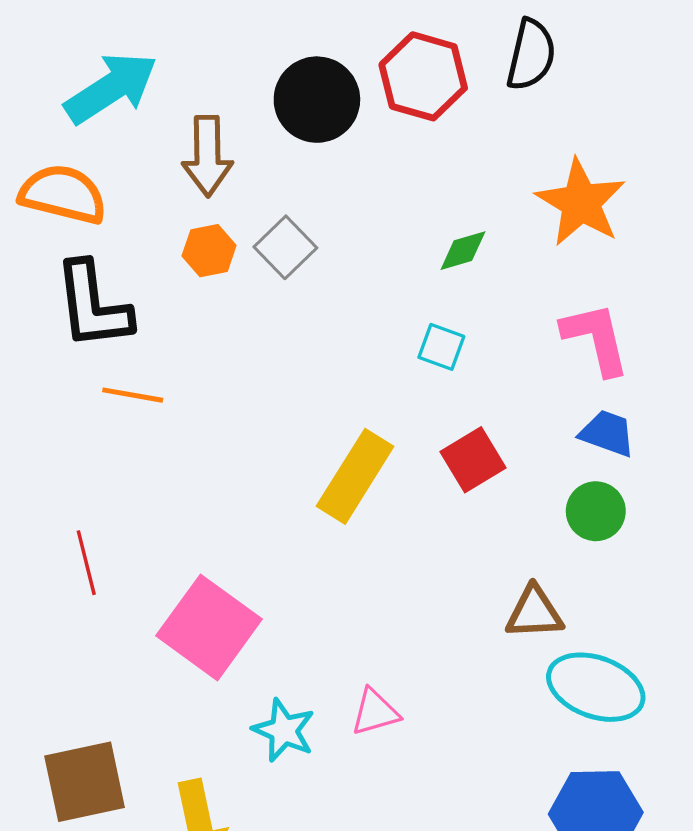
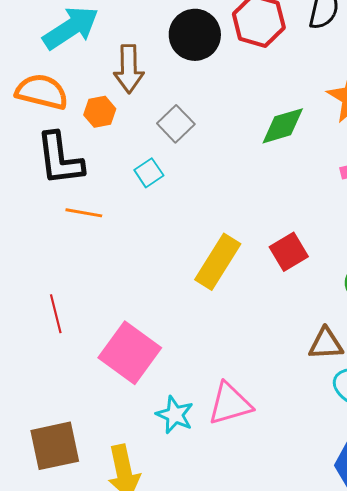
orange hexagon: (209, 251) -> (100, 112), moved
green diamond: (463, 251) -> (283, 126), size x1.5
cyan square: (441, 347) -> (149, 173), moved, turned 36
pink triangle: (375, 712) -> (230, 404), size x1.5

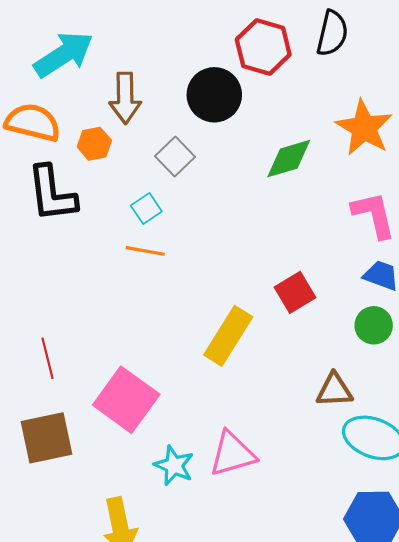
black circle: (195, 35) -> (214, 95), moved
orange line: (84, 213) -> (145, 251), moved
yellow rectangle: (218, 262) -> (228, 336), moved
brown square: (55, 446) -> (47, 438), moved

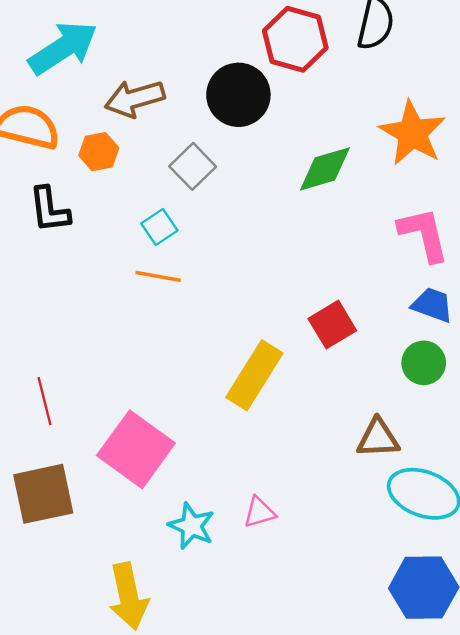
brown arrow: (125, 98) -> (135, 99), turned 75
black L-shape: (52, 194) -> (49, 210), size x0.7
pink triangle: (232, 454) -> (259, 512), size x0.6

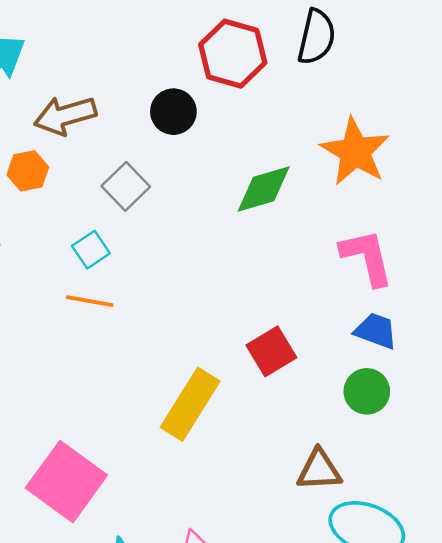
black circle: (238, 95) -> (173, 112), size x0.7

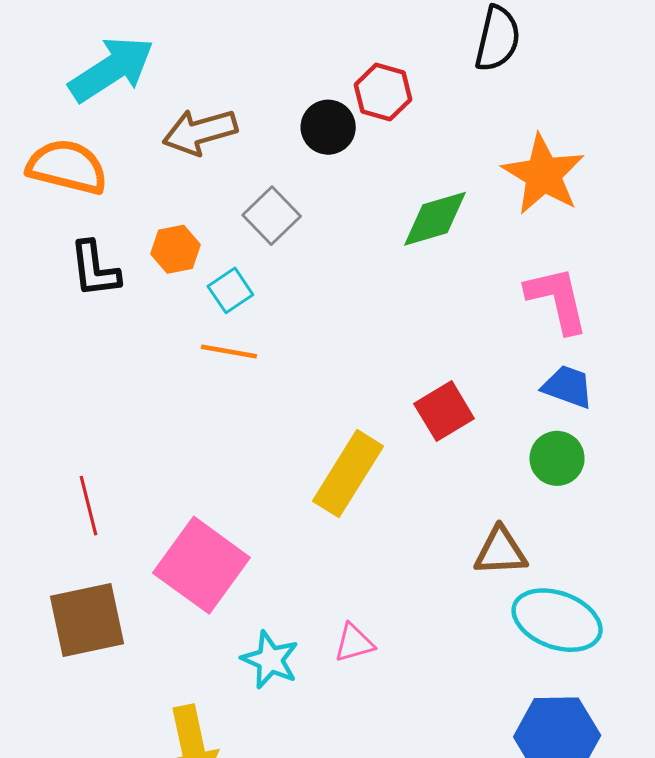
red hexagon: (233, 54) -> (383, 92), moved, size x0.7
orange hexagon: (28, 171) -> (176, 249), moved

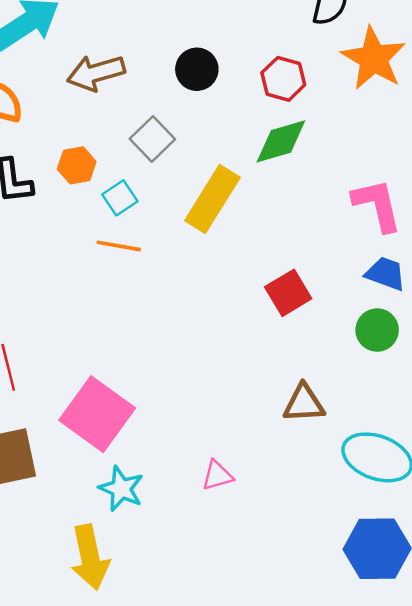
red hexagon: (383, 92) -> (283, 79), moved
orange star: (543, 174) -> (374, 58), moved
yellow rectangle: (348, 474) -> (212, 199), moved
brown triangle: (501, 551) -> (304, 403), moved
cyan star: (270, 660) -> (121, 489), moved

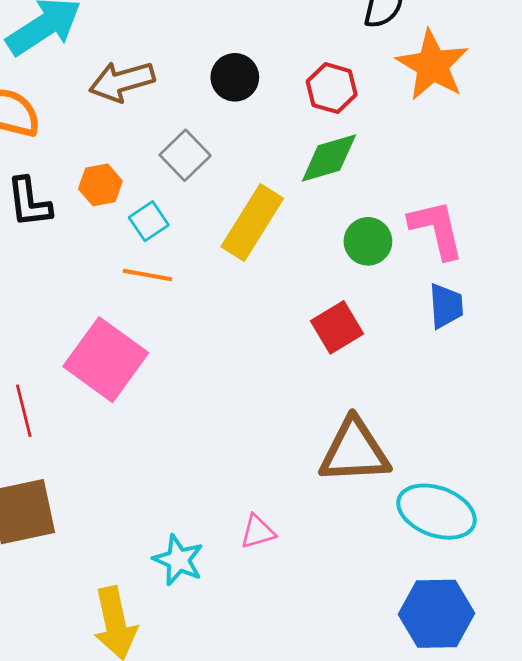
blue trapezoid: (386, 274) -> (446, 306), turned 66
green circle: (377, 330) -> (368, 241), moved
brown triangle: (304, 403) -> (354, 451), size x1.5
pink square: (97, 414) -> (106, 360), moved
cyan star: (121, 489) -> (178, 560), moved

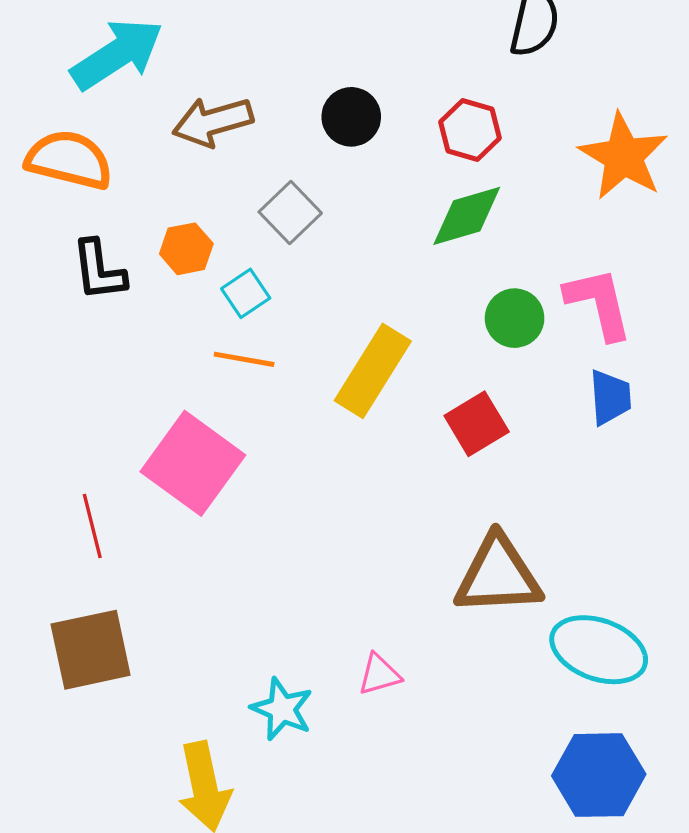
orange star: (432, 65) -> (623, 156), moved
yellow rectangle: (252, 223) -> (373, 371), moved

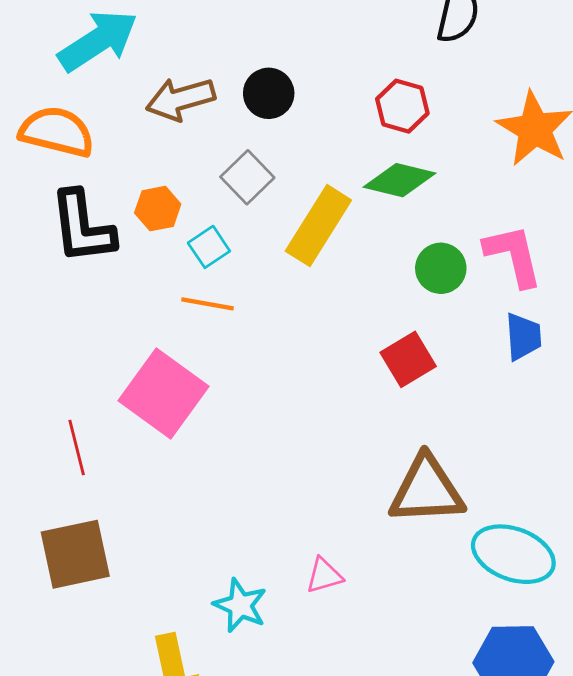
black circle: (351, 117) -> (269, 93), moved
green diamond: (467, 216) -> (400, 180), turned 30
black L-shape: (99, 270) -> (82, 227), size x1.4
yellow rectangle: (373, 371) -> (318, 226), moved

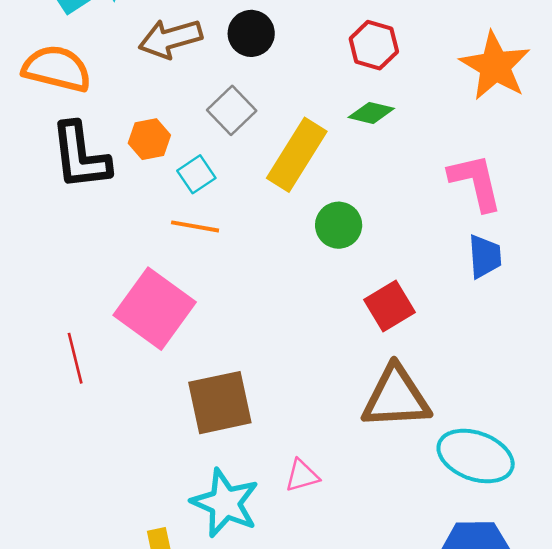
green diamond: (400, 180) -> (371, 113), size x0.7
green circle: (441, 268) -> (339, 225), moved
red square: (408, 359) -> (389, 306), moved
brown square: (75, 554) -> (220, 403), moved
cyan star: (240, 605) -> (225, 503), size x1.4

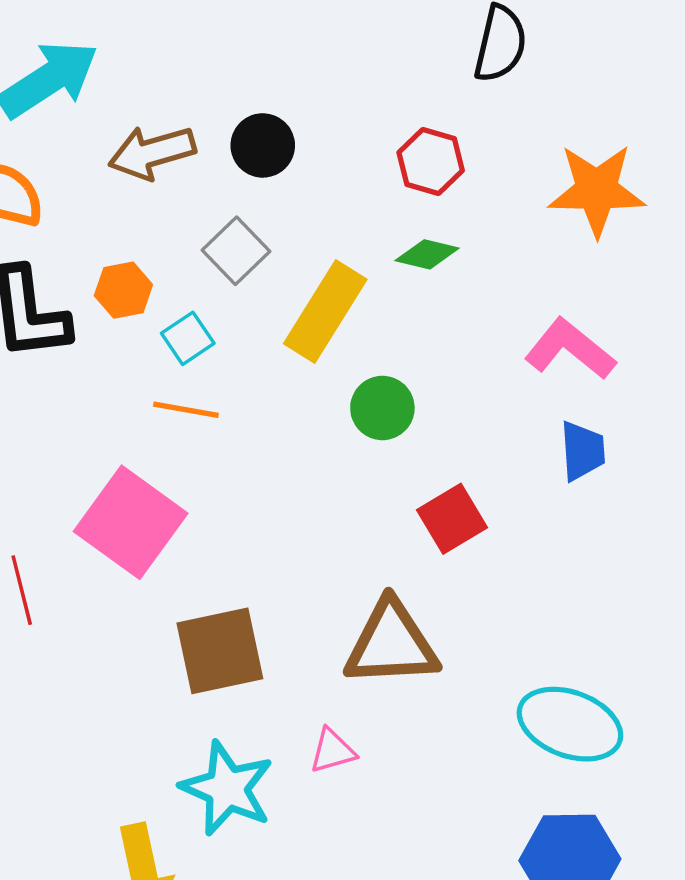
orange star: (495, 66) -> (597, 190), turned -30
pink L-shape: (476, 182) -> (570, 349), turned -38
brown triangle: (396, 397) -> (391, 644), moved

